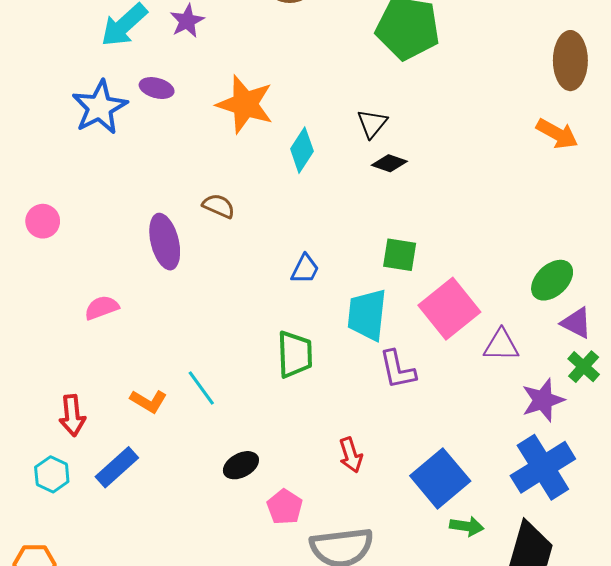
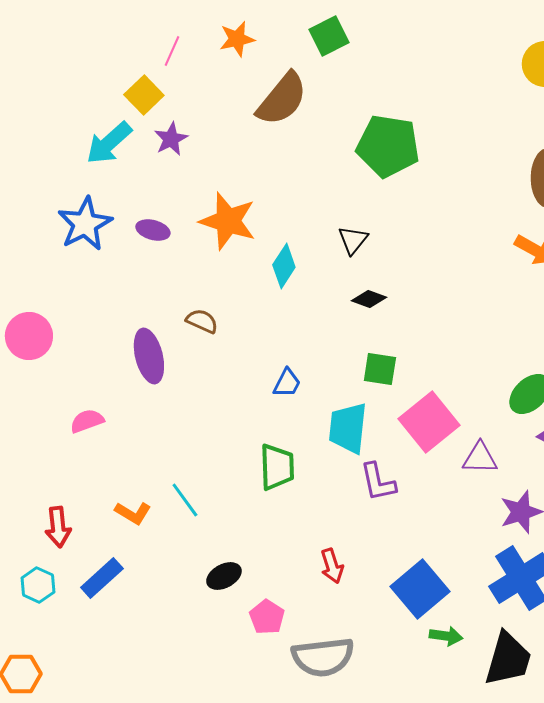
purple ellipse: (157, 88) -> (153, 230), moved
black diamond: (389, 163) -> (369, 299), moved
pink circle: (43, 221) -> (29, 336), size x1.4

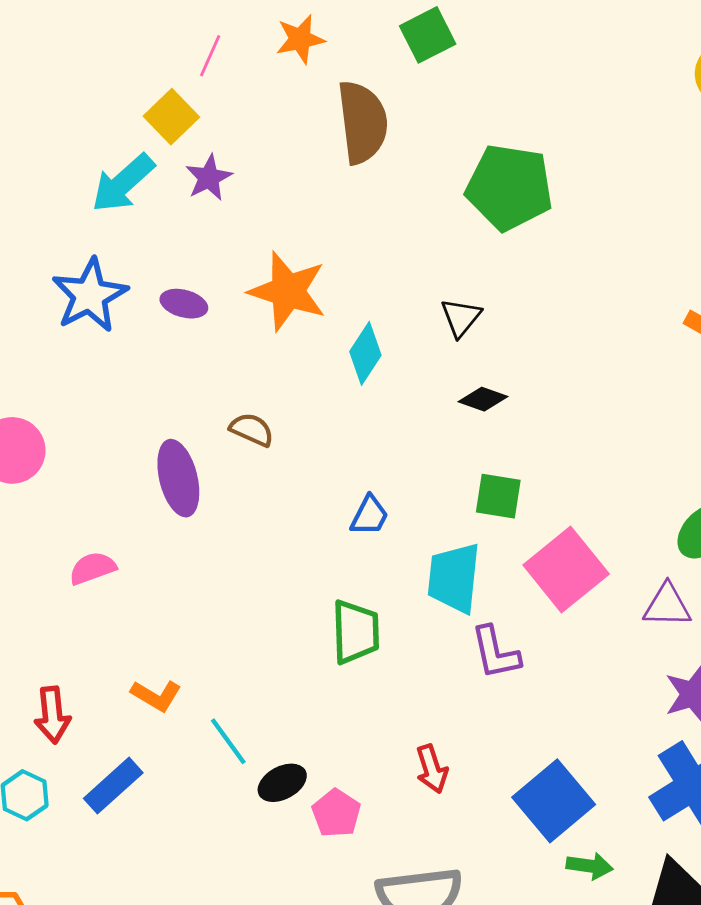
brown semicircle: (282, 99) -> (363, 122), turned -46
purple triangle: (480, 458) -> (667, 606), moved
cyan line: (185, 500) -> (228, 741), moved
pink pentagon: (267, 617) -> (336, 813), moved

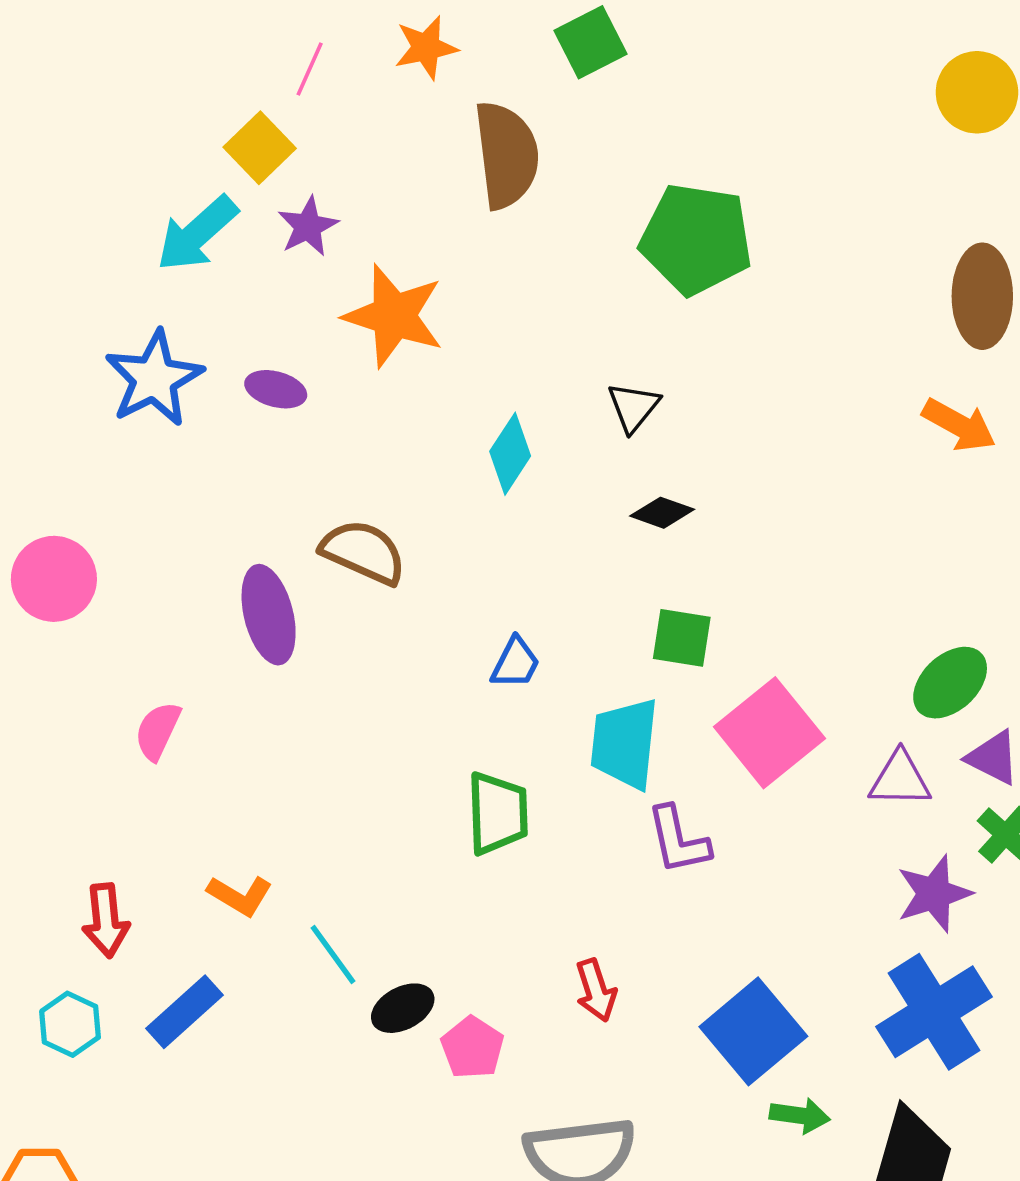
orange star: (288, 291) -> (394, 316), moved
brown semicircle: (252, 430) -> (363, 552), size x1.5
pink semicircle: (92, 568) -> (158, 731), turned -45

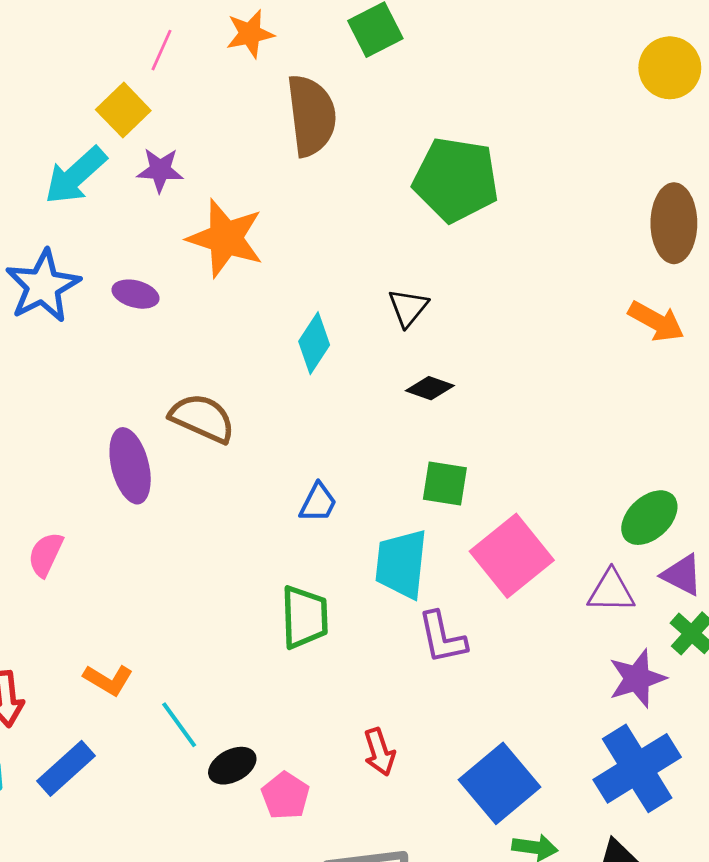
purple star: (308, 226) -> (160, 170), turned 30

